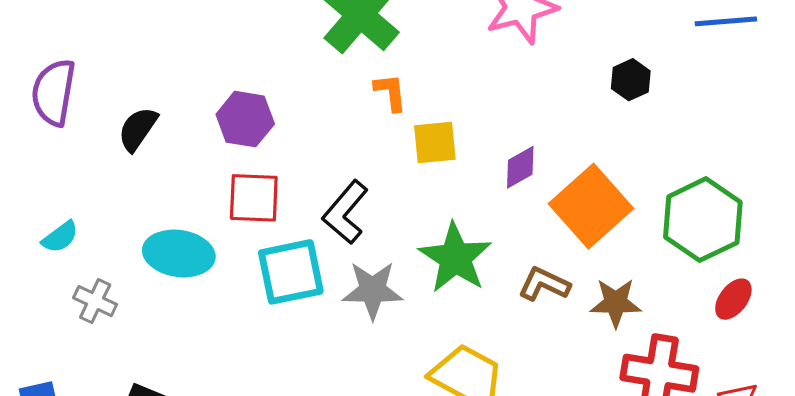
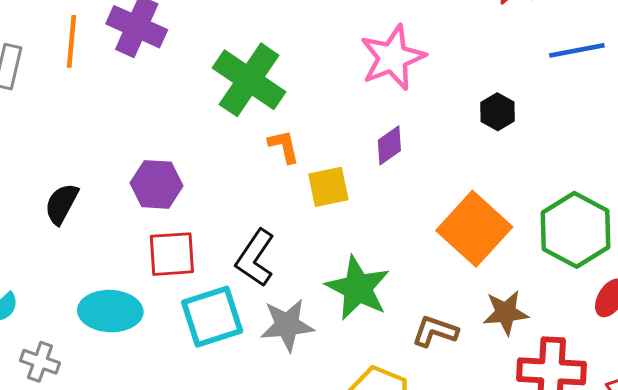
purple diamond: (520, 167) -> (389, 145), moved
brown L-shape: (544, 284) -> (435, 331), moved

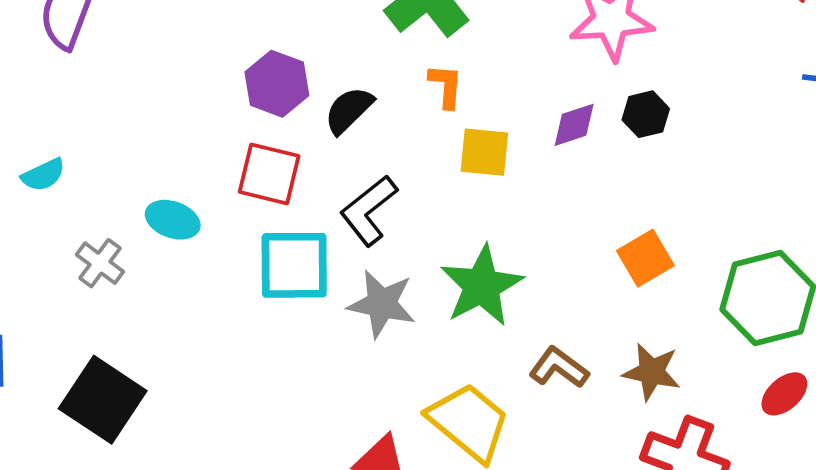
black hexagon: (497, 112) -> (646, 114), moved
black semicircle: (61, 204) -> (349, 110), moved
orange square: (474, 229) -> (645, 258), size x0.6
cyan ellipse: (110, 311) -> (173, 220), size x0.7
gray cross: (40, 362) -> (100, 263), moved

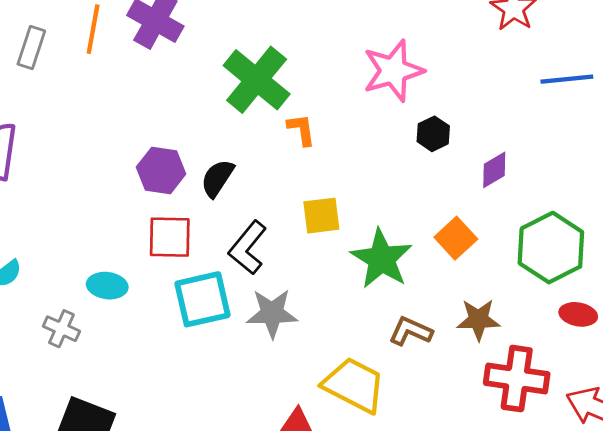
orange L-shape: (446, 86) -> (301, 130), moved
purple diamond: (574, 125) -> (494, 170), moved
yellow square: (484, 152) -> (321, 216), moved
green star: (482, 286) -> (381, 259), moved
red ellipse: (784, 394) -> (578, 314), turned 64

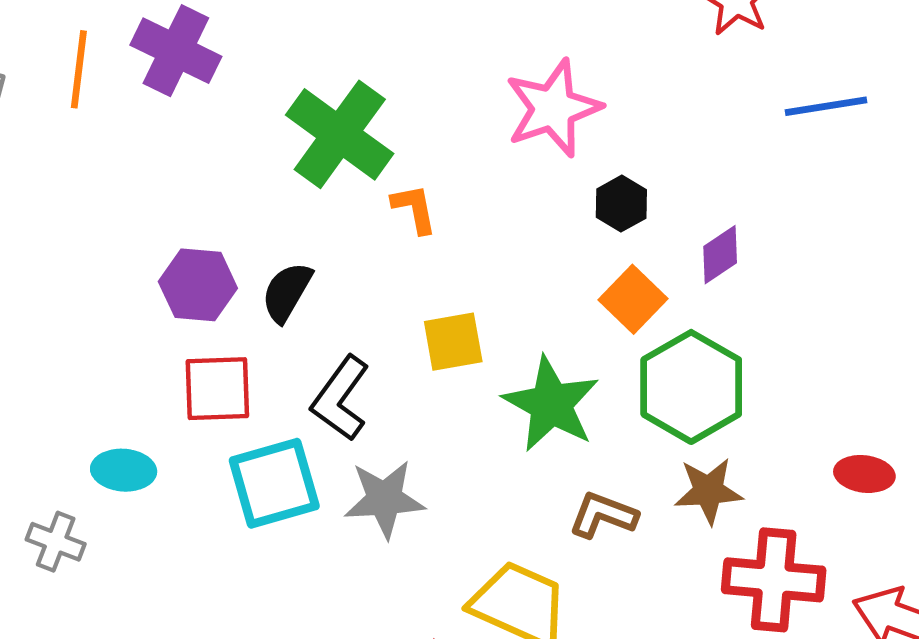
orange square: (456, 238) -> (633, 299), moved
green hexagon: (551, 248) -> (691, 387), moved

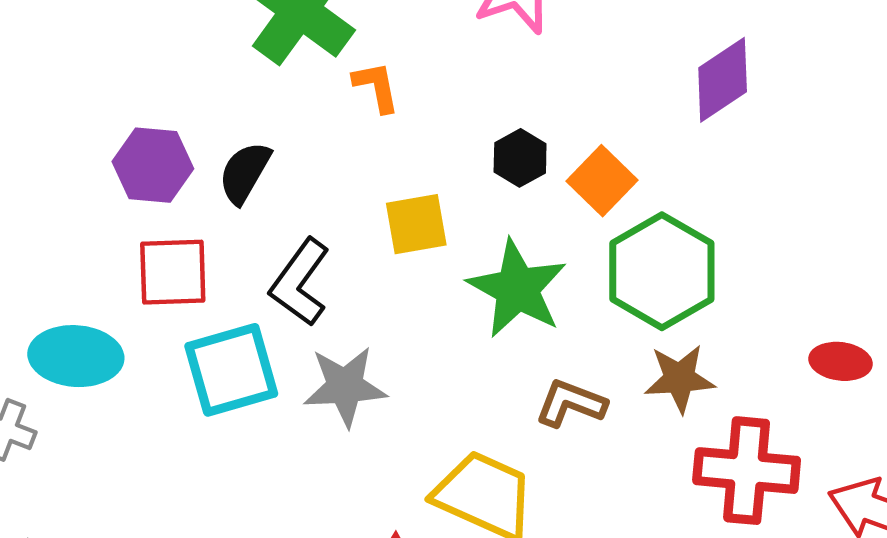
black hexagon: (621, 204) -> (520, 158), moved
purple diamond: (720, 255) -> (723, 80), moved, size x1.4
cyan ellipse: (124, 470) -> (76, 356), size x1.4

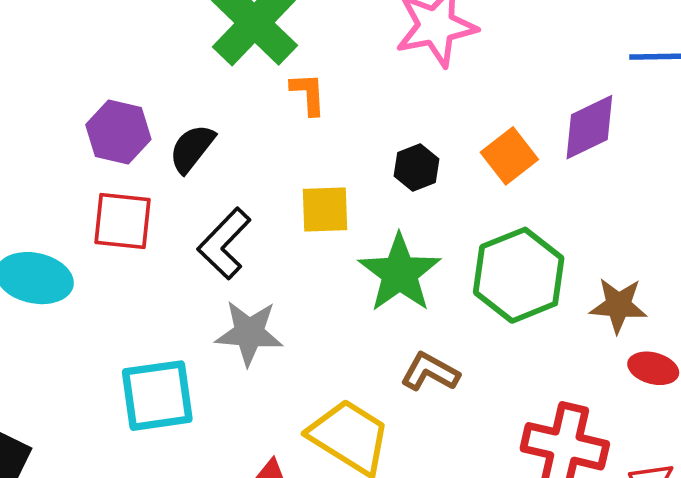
orange square: (602, 181) -> (509, 156), moved
cyan square: (231, 370) -> (157, 396), moved
brown star: (680, 379) -> (618, 305), moved

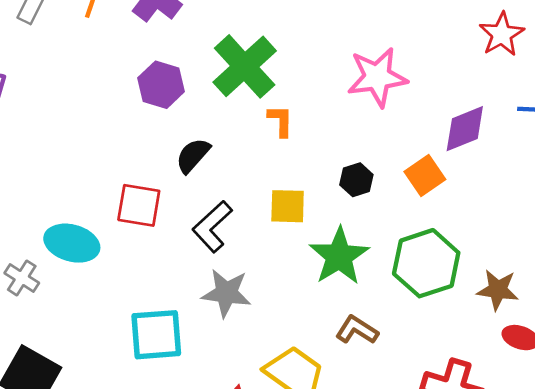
purple diamond: (589, 127) -> (465, 129), moved
purple hexagon: (118, 132) -> (161, 85), moved

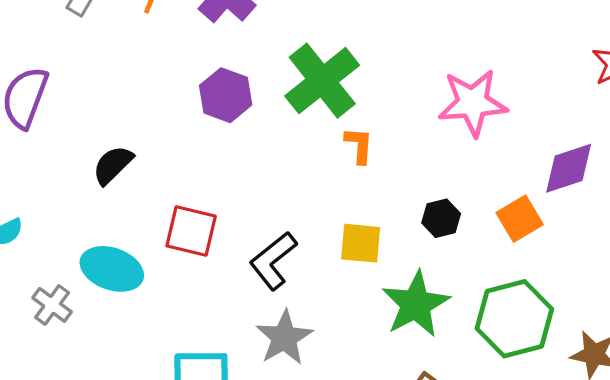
black semicircle: (193, 155) -> (113, 165), moved
gray star: (226, 293) -> (284, 338), turned 30

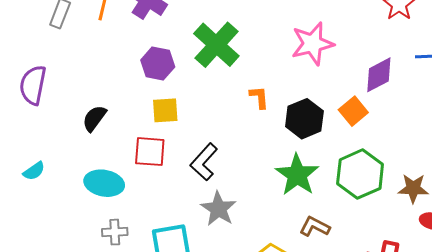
orange L-shape: (359, 145) -> (259, 97), moved
black hexagon: (441, 218) -> (304, 119), size x1.6
yellow square: (361, 243) -> (165, 110), moved
gray cross: (52, 305) -> (115, 232), moved, turned -30

